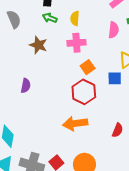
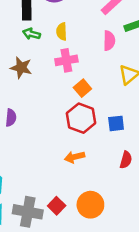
blue square: (115, 78) -> (116, 123), moved
orange arrow: (75, 124) -> (74, 157), size x0.7

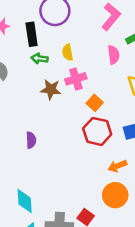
brown star: (21, 68) -> (51, 89), moved
orange arrow: (74, 157) -> (117, 166), moved
orange circle: (90, 205) -> (115, 195), moved

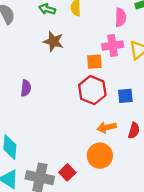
pink cross: (76, 79) -> (113, 46), moved
orange square: (95, 103) -> (94, 62), turned 35

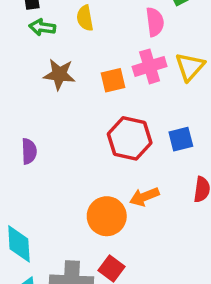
orange square: (94, 62) -> (113, 80), moved
orange arrow: (107, 127) -> (144, 197), moved
orange circle: (100, 156) -> (107, 216), moved

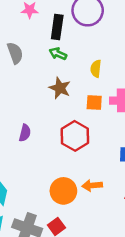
yellow semicircle: (85, 18) -> (96, 69), moved
red hexagon: (130, 138) -> (75, 136), moved

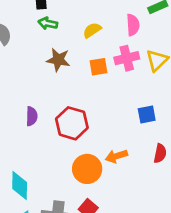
yellow semicircle: (96, 69) -> (92, 30), turned 63
red hexagon: (75, 136) -> (72, 123), moved

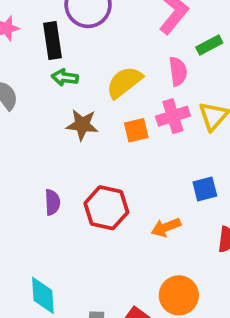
yellow semicircle: (92, 30) -> (124, 82), size x1.5
orange arrow: (116, 156) -> (166, 227), moved
orange circle: (87, 169) -> (179, 295), moved

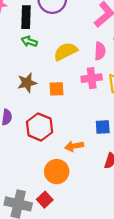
brown star: (82, 125) -> (27, 83), moved, turned -30
orange square: (136, 130) -> (57, 89), moved
orange circle: (179, 295) -> (57, 172), moved

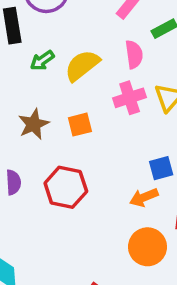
green arrow: (29, 41) -> (42, 61), moved, turned -42
orange arrow: (74, 146) -> (144, 197), moved
orange circle: (57, 172) -> (147, 247), moved

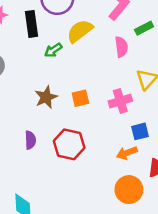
yellow semicircle: (82, 65) -> (80, 31), moved
pink cross: (130, 98) -> (120, 101), moved

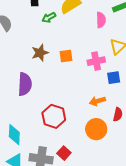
blue square: (140, 131) -> (114, 78), moved
purple semicircle: (30, 140) -> (25, 84), size x1.6
red hexagon: (69, 144) -> (54, 116), moved

